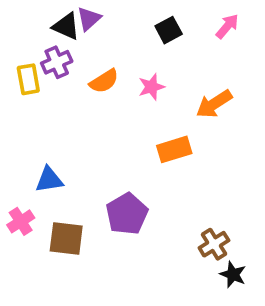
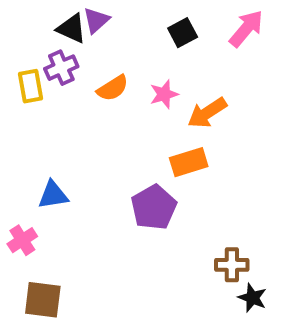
pink arrow: (227, 26) -> (246, 29), size x1.4
orange arrow: (214, 104) -> (207, 113), moved
purple pentagon: (127, 214) -> (154, 207), moved
brown square: (66, 238) -> (43, 300), moved
brown cross: (214, 244) -> (232, 265), turned 32

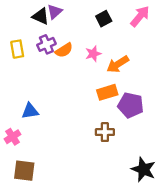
purple cross: (61, 68) -> (46, 44), moved
purple pentagon: (154, 207) -> (131, 105), moved, turned -30
brown cross: (232, 265) -> (105, 132), moved
black star: (252, 298) -> (143, 169), size x1.5

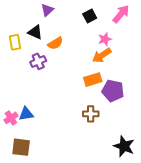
black triangle: (41, 16) -> (35, 32), moved
purple cross: (46, 44) -> (38, 61), moved
pink star: (93, 54) -> (105, 39), moved
blue triangle: (30, 111) -> (26, 114), moved

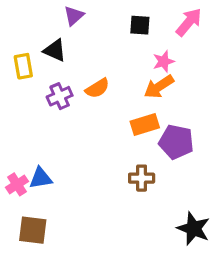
black square: (90, 16) -> (140, 25), turned 32
orange semicircle: (55, 43) -> (97, 88), moved

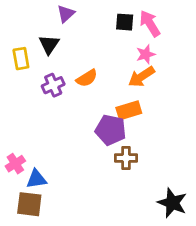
pink arrow: (189, 22) -> (150, 23), moved, turned -72
black triangle: (55, 50) -> (49, 45), turned 40
purple pentagon: (176, 142) -> (111, 130), moved
blue triangle: (41, 178) -> (36, 179), moved

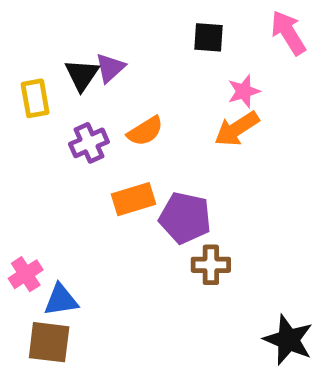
purple triangle: (66, 14) -> (110, 68), moved
pink arrow: (150, 23) -> (288, 33), moved
orange rectangle: (129, 110) -> (134, 199), moved

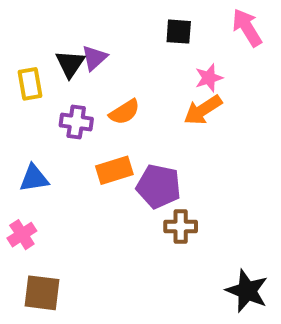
purple cross: (89, 143) -> (76, 122), turned 32
blue triangle: (61, 300) -> (34, 178), moved

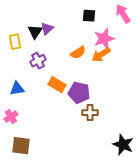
pink star: (209, 78) -> (104, 39), size x1.5
orange semicircle: (124, 112) -> (78, 53), moved
purple cross: (76, 122) -> (38, 61), turned -35
orange rectangle: (114, 170) -> (57, 85), turned 48

